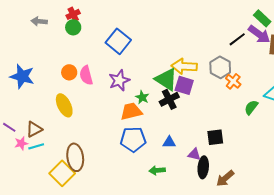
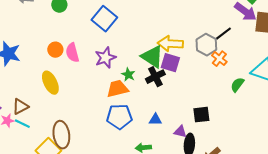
black line: (237, 39) -> (223, 34), moved
cyan line: (36, 146) -> (22, 124), turned 42

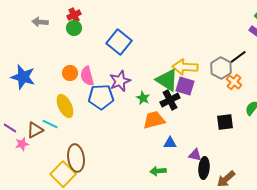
orange trapezoid: (117, 89) -> (154, 120), moved
black square: (201, 115) -> (225, 122), moved
blue pentagon: (119, 117) -> (101, 97), moved
cyan line: (22, 124) -> (50, 124), moved

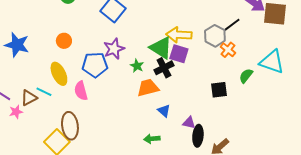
pink semicircle: (87, 76) -> (81, 91), moved
blue triangle: (170, 143) -> (164, 111), turned 40

